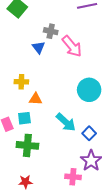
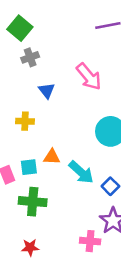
gray cross: (51, 31) -> (30, 57), moved, turned -32
blue triangle: (39, 47) -> (47, 91), moved
orange triangle: (36, 99) -> (52, 157), moved

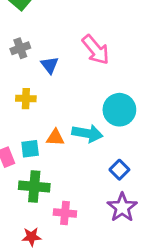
gray cross: (30, 57) -> (20, 48), moved
cyan arrow: (81, 172) -> (87, 133), moved, turned -32
pink cross: (90, 241) -> (65, 213), moved

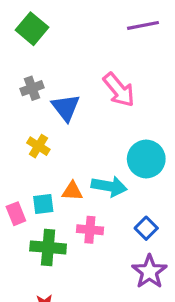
blue triangle: (50, 65) -> (66, 108), size x1.4
yellow cross: (26, 99) -> (38, 146), turned 30
pink cross: (65, 213) -> (90, 230), moved

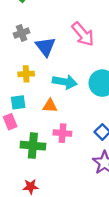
yellow cross: (38, 146) -> (26, 74), turned -35
cyan arrow: (109, 186) -> (65, 82), moved
cyan square: (43, 204) -> (18, 102), moved

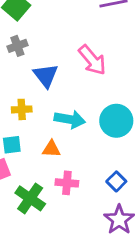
gray cross: (22, 33) -> (17, 46), moved
green cross: (33, 146) -> (30, 198), turned 30

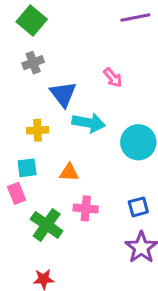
pink arrow: (92, 60) -> (113, 78), size x0.6
cyan arrow: (70, 119) -> (89, 123), moved
blue square: (116, 181) -> (138, 207), turned 30

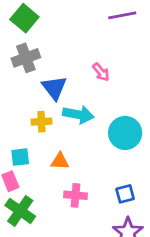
gray cross: (33, 63) -> (26, 58), size x1.4
yellow cross: (38, 130) -> (41, 122), moved
green cross: (47, 225) -> (20, 211), moved

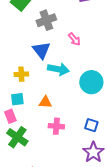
gray cross: (26, 58) -> (46, 20), moved
yellow cross: (41, 122) -> (21, 74), moved
blue square: (125, 194) -> (91, 125), turned 32

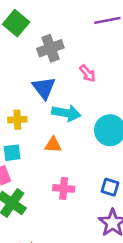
orange triangle: (45, 102) -> (53, 145), moved

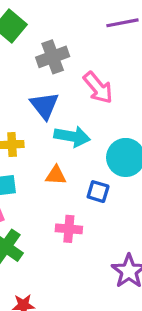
pink arrow: (87, 73) -> (98, 88), size x1.5
blue square: (110, 187) -> (98, 192), moved

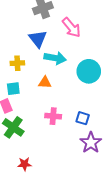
blue square: (98, 192) -> (83, 118), moved

